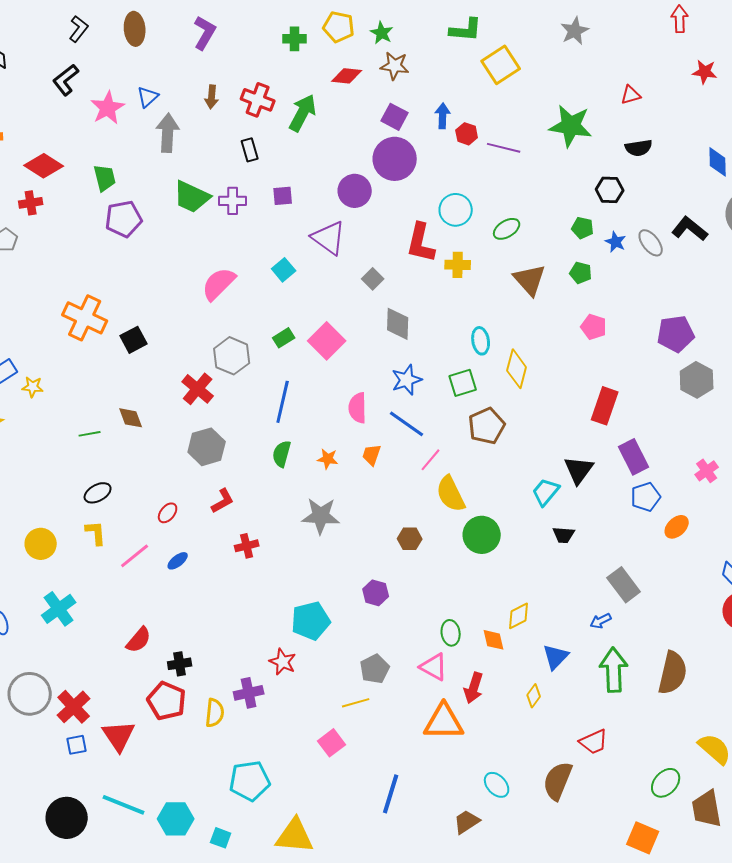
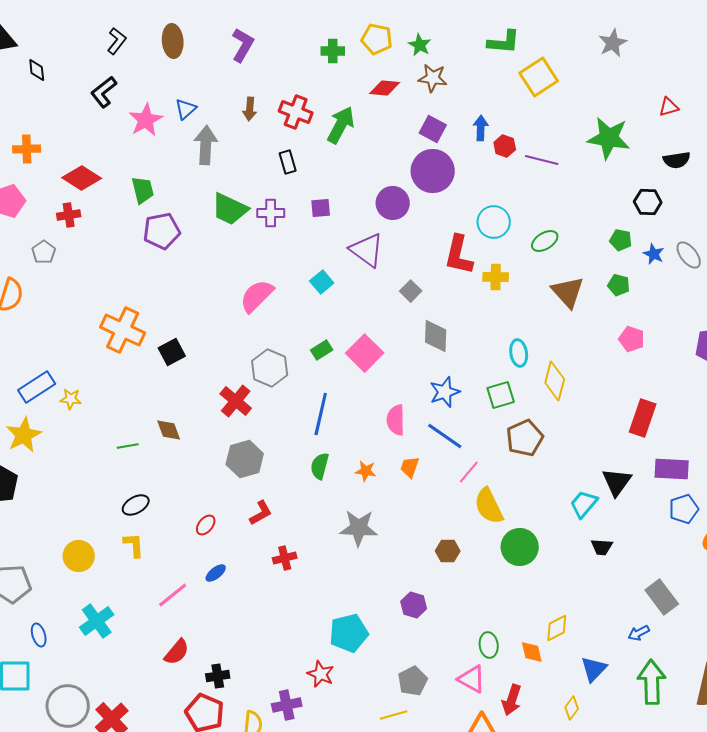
purple rectangle: (634, 457) -> (672, 469), turned -60
pink line: (135, 556) -> (173, 595), moved

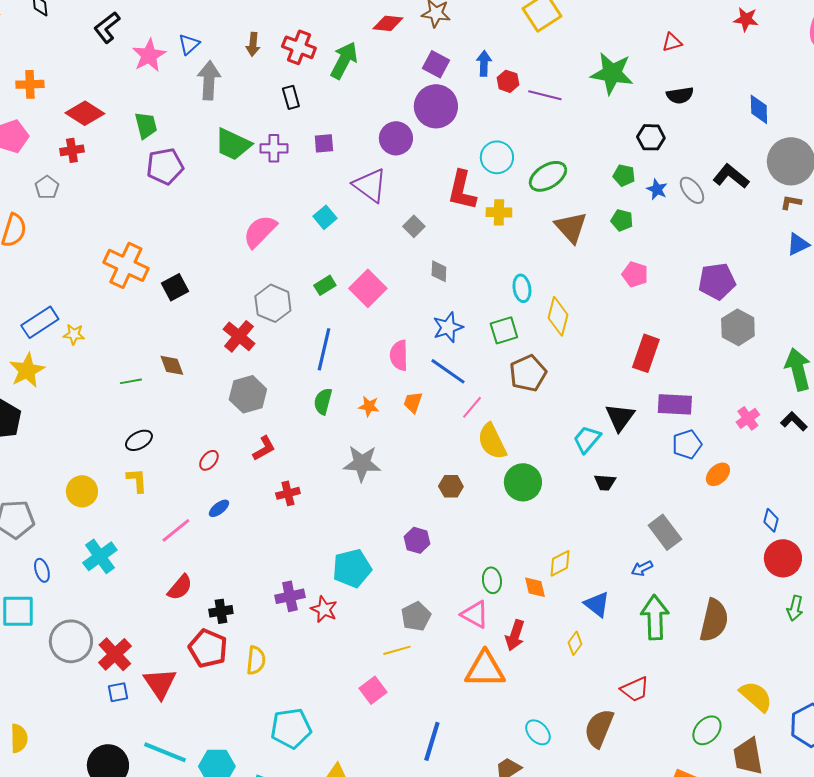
green ellipse: (545, 241) -> (548, 176), size x1.4
gray diamond: (436, 336) -> (439, 271), size x0.7
blue triangle: (594, 669) -> (597, 604), turned -36
purple cross: (287, 705) -> (290, 596), moved

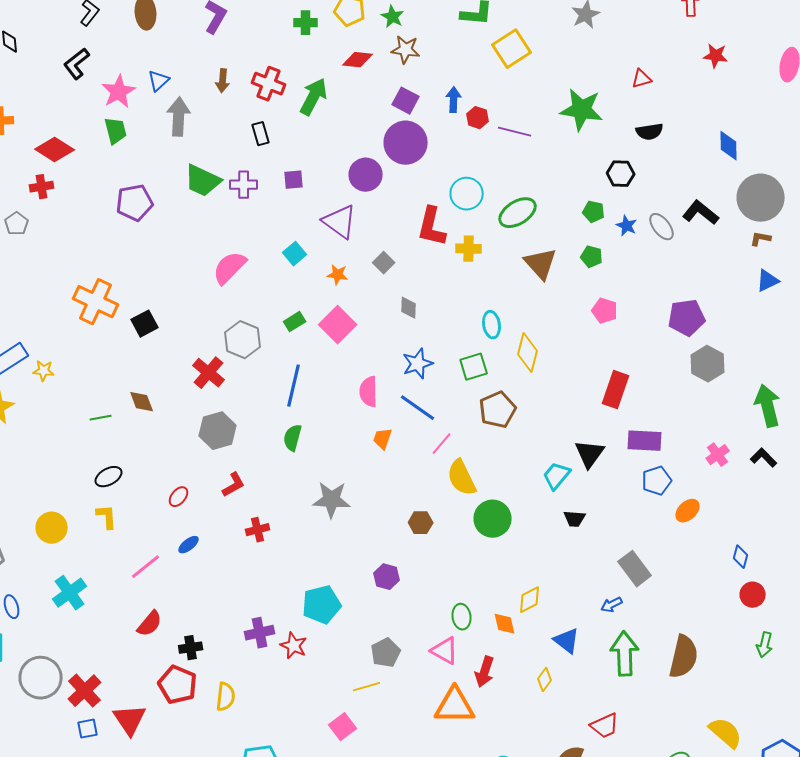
green trapezoid: (146, 125) -> (116, 131), moved
orange star: (369, 406) -> (338, 275), moved
red circle: (783, 558) -> (753, 595), size x0.7

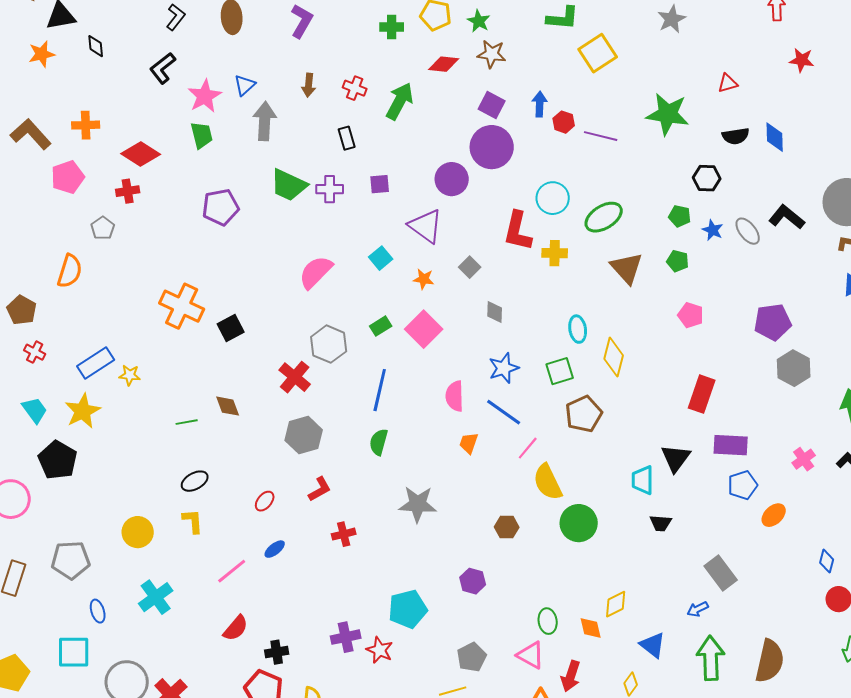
red cross: (269, 84) -> (355, 88), size x0.7
blue diamond: (729, 146) -> (775, 137), moved
cyan trapezoid: (557, 476) -> (643, 480), turned -40

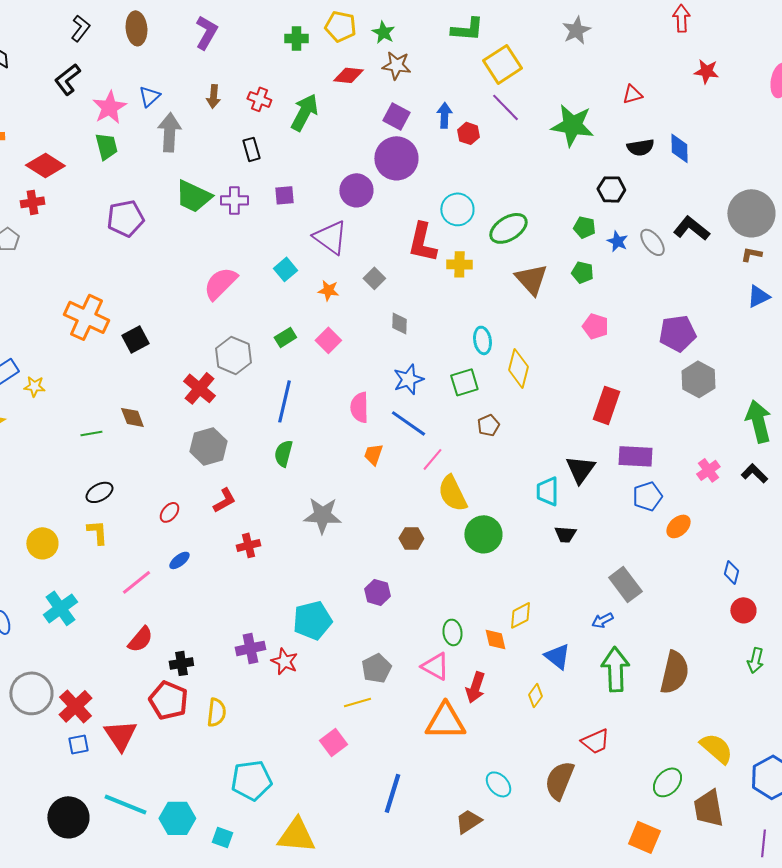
purple line: (601, 136) -> (505, 107), moved, turned 32
pink square: (424, 329) -> (328, 340), size x0.7
brown pentagon: (584, 414) -> (488, 425), size x0.6

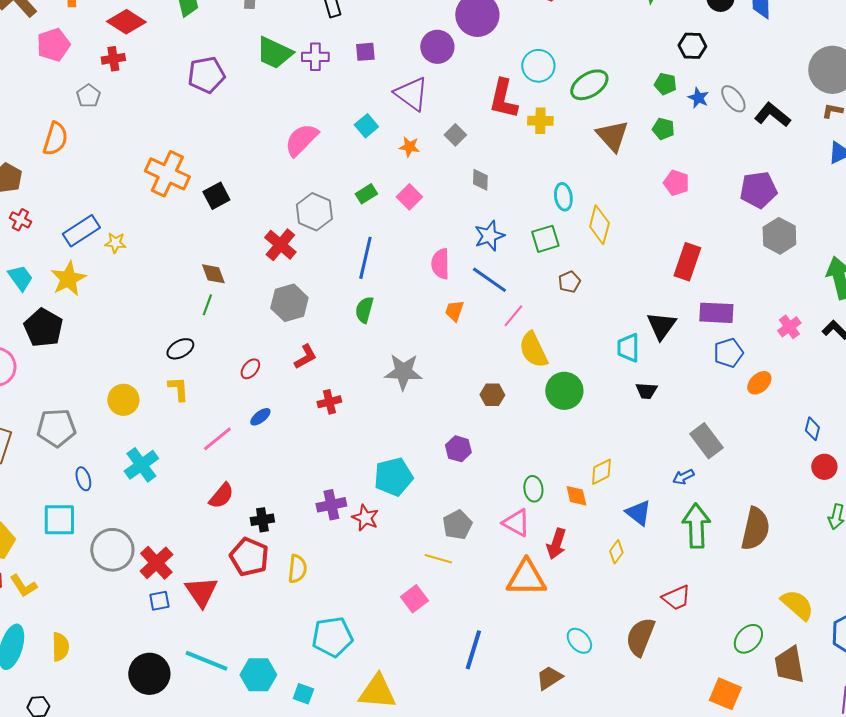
black L-shape: (691, 228) -> (772, 115), moved
green line: (91, 433) -> (207, 305), moved, turned -60
yellow line: (357, 702) -> (438, 559), turned 32

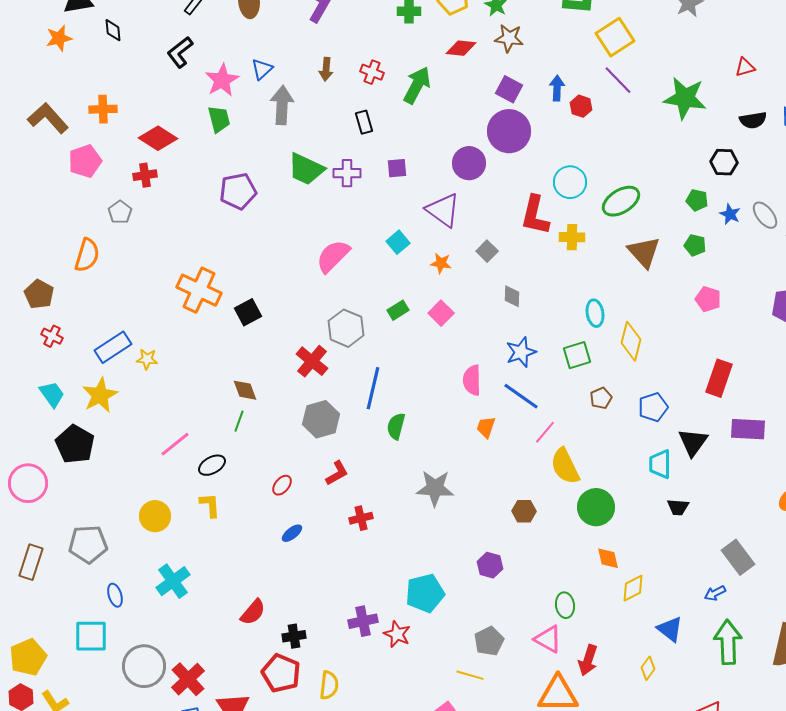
blue line: (365, 258) -> (373, 388), moved
blue pentagon: (728, 353) -> (653, 407), moved
pink line: (217, 439) -> (175, 444), moved
orange diamond: (576, 496) -> (608, 558), moved

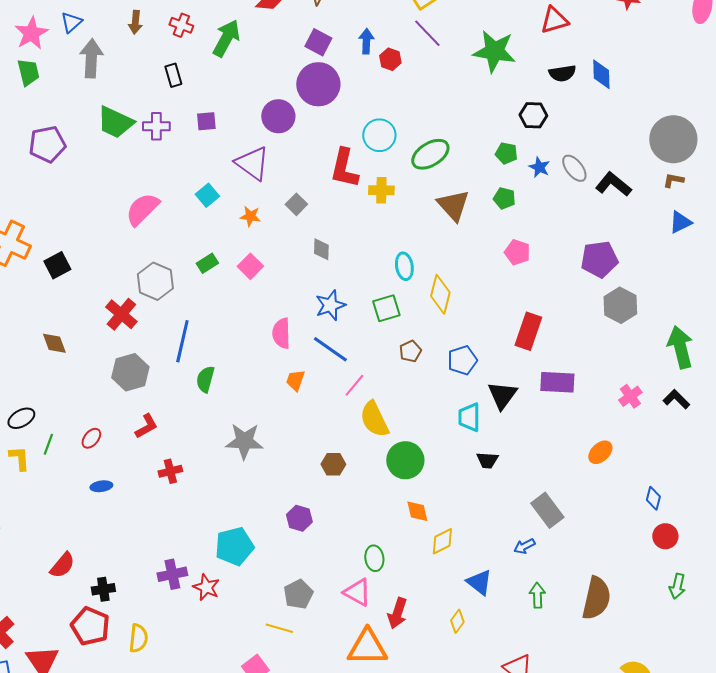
red triangle: (745, 67) -> (554, 20), size x1.4
green line: (239, 421) -> (48, 444), moved
blue ellipse: (292, 533) -> (101, 486), turned 30
green arrow: (728, 642) -> (537, 595), size x0.6

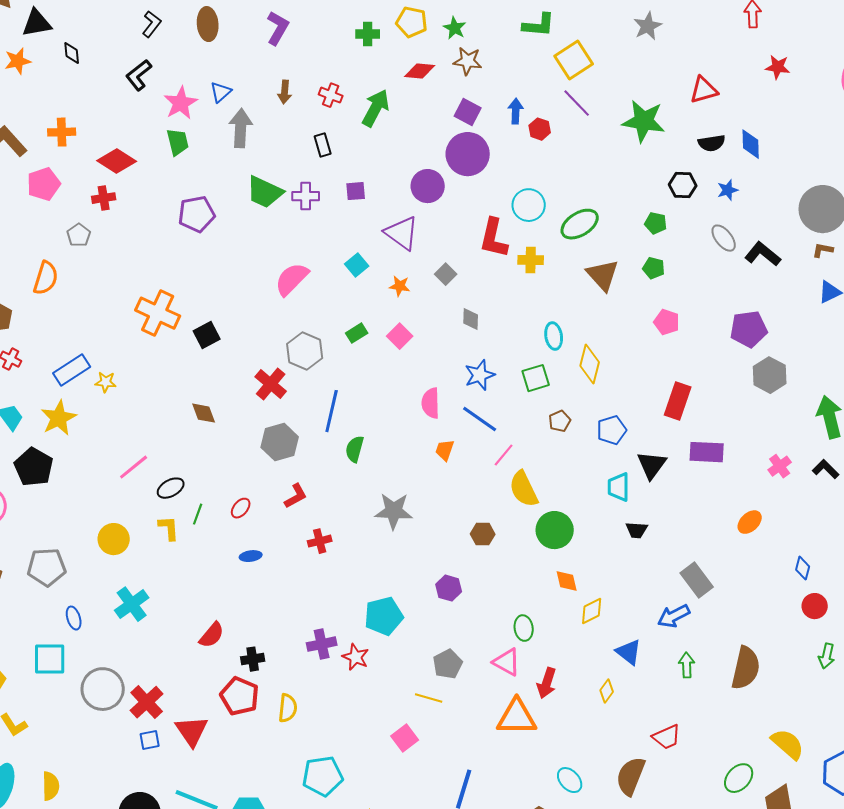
blue star: (539, 167) -> (728, 190), moved, turned 30
blue arrow: (524, 546) -> (674, 616), size x1.5

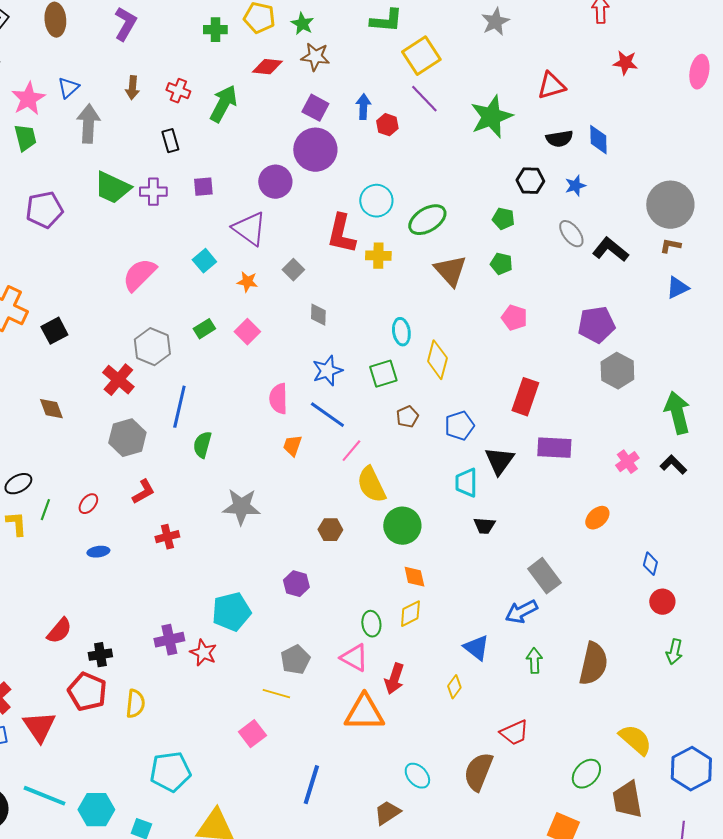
green star: (644, 121) -> (491, 117), turned -30
yellow diamond: (592, 611) -> (410, 614), moved

